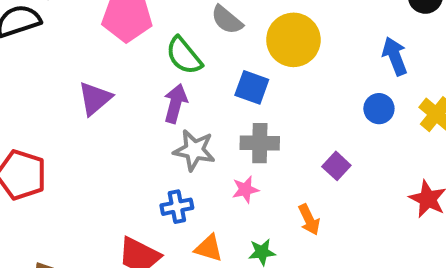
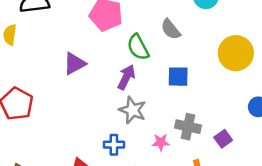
yellow circle: (293, 40) -> (236, 53), moved
blue square: (252, 87) -> (178, 77), turned -30
gray cross: (260, 143) -> (188, 127), moved

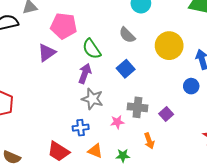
gray semicircle: (171, 29) -> (127, 35), moved
purple triangle: (75, 64) -> (47, 53), moved
blue square: (178, 77) -> (126, 69), turned -36

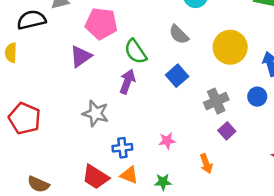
gray star: (92, 99) -> (96, 113), moved
gray cross: (137, 107) -> (216, 101), moved, turned -30
orange triangle: (95, 151) -> (129, 175), moved
green star: (123, 156) -> (163, 182), moved

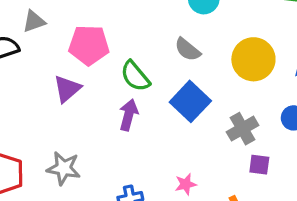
blue square: (177, 76) -> (190, 101), size x1.4
gray star: (96, 113) -> (64, 168), moved
purple square: (227, 131) -> (259, 165), turned -35

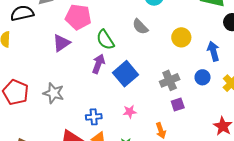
yellow circle: (253, 59) -> (181, 37), size x0.7
blue square: (190, 101) -> (125, 74), moved
purple square: (259, 165) -> (178, 104), turned -32

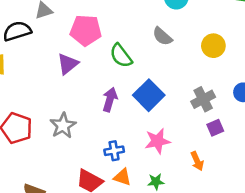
purple arrow: (98, 64) -> (110, 100), moved
gray star: (54, 93) -> (63, 126), turned 30
pink star: (130, 112) -> (157, 141), size x1.5

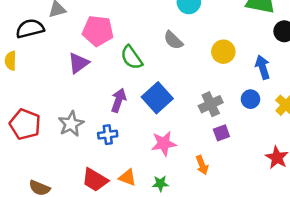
blue cross: (114, 151) -> (108, 135), moved

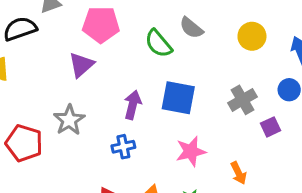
green semicircle: (132, 57) -> (158, 44), moved
blue square: (157, 98) -> (178, 98), turned -32
gray star: (71, 124) -> (69, 120), moved
purple square: (221, 133) -> (271, 127), moved

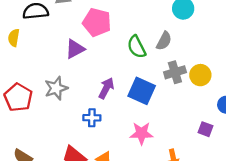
gray semicircle: (191, 28) -> (164, 41), turned -114
yellow circle: (252, 36) -> (200, 75), moved
gray cross: (242, 100) -> (175, 72), moved
purple square: (271, 127) -> (206, 129), turned 32

